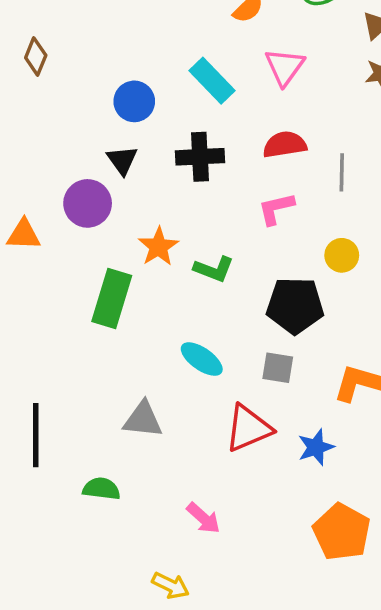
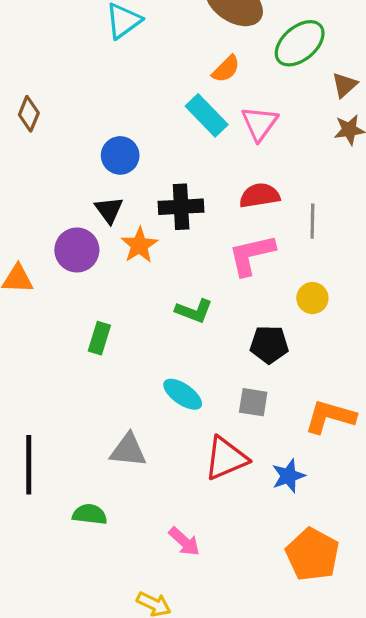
cyan rectangle: (212, 81) -> (207, 115), moved
pink L-shape: (276, 209) -> (252, 255), size x1.4
orange star: (158, 247) -> (139, 245), moved
green rectangle: (112, 299) -> (99, 338), size x0.6
black pentagon: (295, 305) -> (269, 345), size x0.7

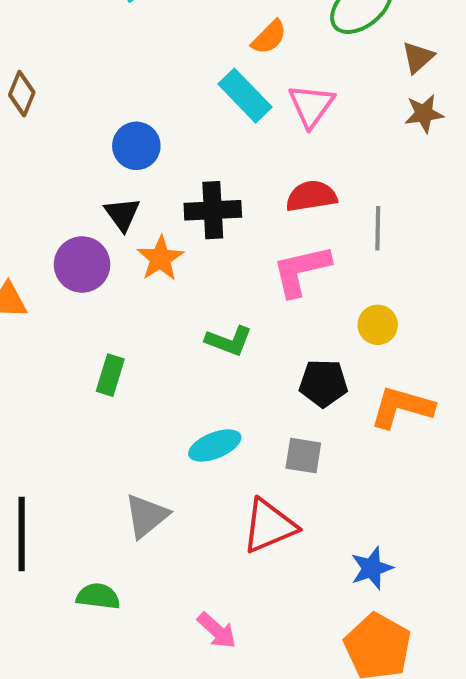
cyan ellipse: (183, 394) -> (215, 445), turned -57
orange L-shape: (330, 417) -> (402, 407), moved
gray triangle: (128, 450) -> (146, 516), turned -45
blue star: (288, 476) -> (372, 568), moved

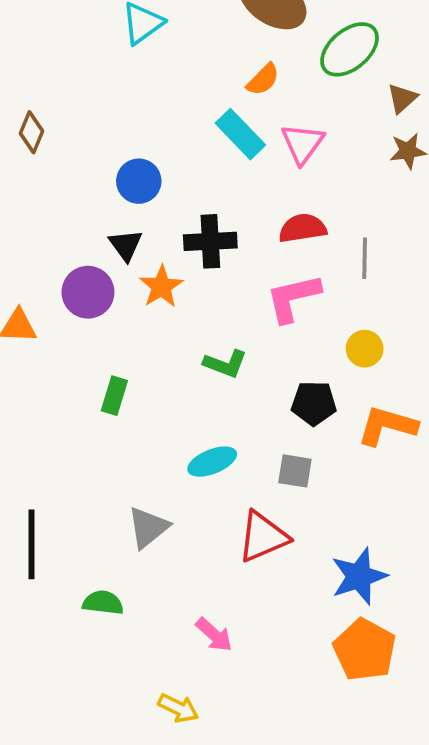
blue star: (372, 568) -> (359, 576), size x1.4

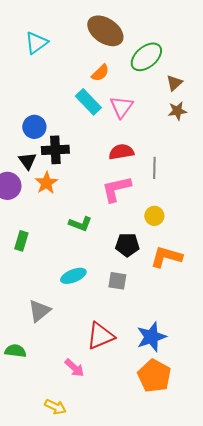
black cross: (210, 241) -> (55, 150), moved
red triangle: (263, 537) -> (100, 336), moved

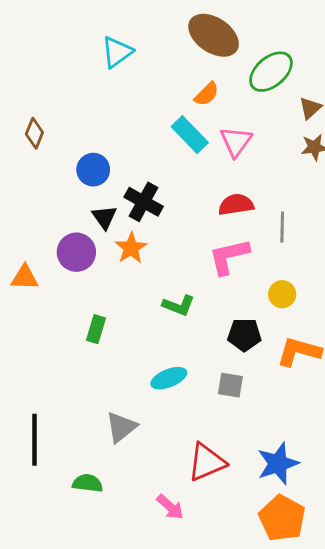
blue circle: (34, 127) -> (93, 170), moved
black cross: (55, 150) -> (144, 202), turned 32

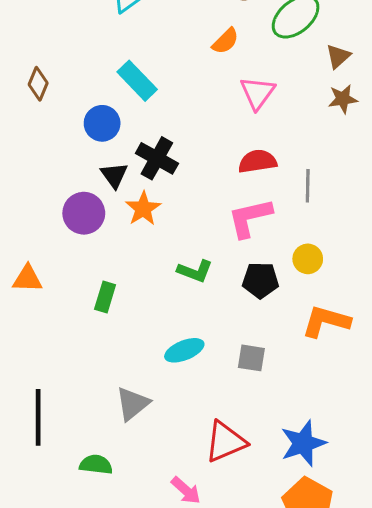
cyan rectangle: (190, 135) -> (137, 81), moved
orange triangle: (25, 277) -> (27, 279), moved
black pentagon: (244, 335) -> (260, 280), moved

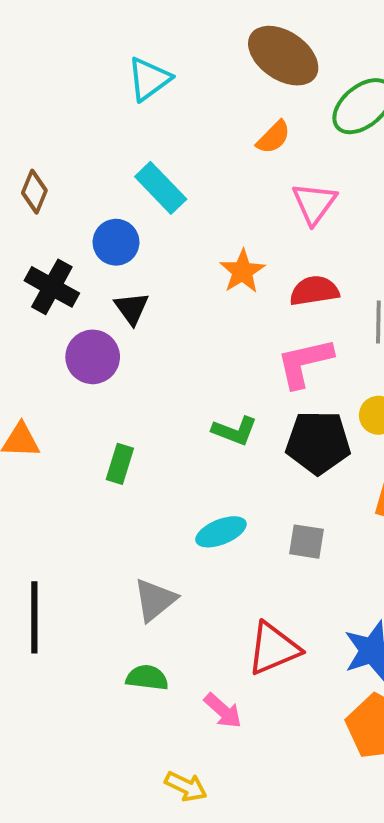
black cross: (157, 158) -> (52, 287), moved
orange star: (143, 209) -> (242, 271), moved
black pentagon: (260, 280) -> (318, 442), size x1.4
green semicircle: (96, 465) -> (147, 678), moved

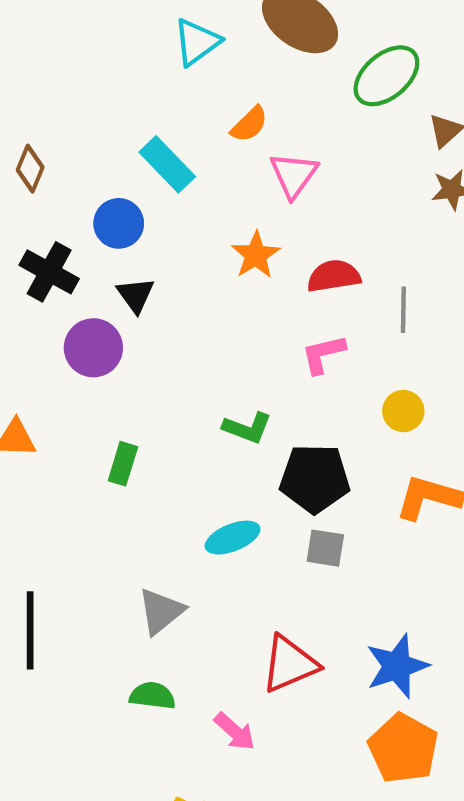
cyan triangle: (149, 79) -> (197, 42), moved
orange semicircle: (273, 137) -> (249, 124), moved
pink triangle: (314, 203) -> (294, 175), moved
pink L-shape: (305, 363) -> (323, 354), size x0.7
black pentagon: (318, 442) -> (315, 478), moved

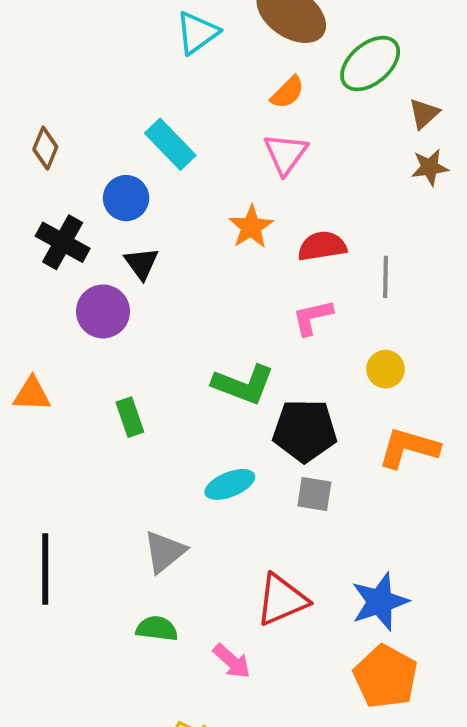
orange semicircle: (249, 124) -> (287, 92), moved
green L-shape: (247, 428) -> (243, 384), size x1.4
green rectangle: (123, 464) -> (130, 417), turned -36

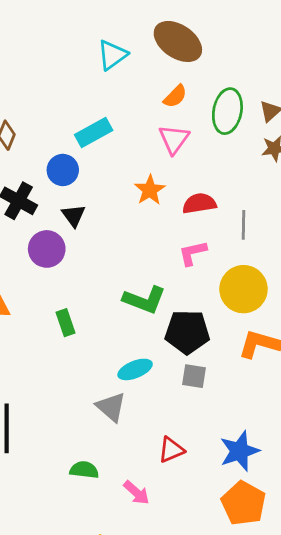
green ellipse: (370, 64) -> (227, 111), moved, turned -39
cyan rectangle: (170, 144) -> (94, 133), turned -75
yellow circle: (386, 369) -> (243, 289), size x1.8
gray triangle: (164, 552) -> (111, 407), moved, turned -40
red triangle: (282, 600) -> (171, 450), size x0.7

